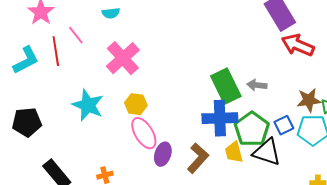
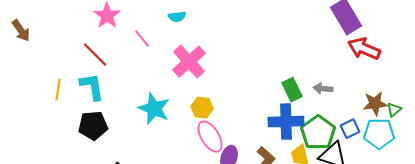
red line: (56, 51) -> (95, 55), moved, turned -36
cyan L-shape: (26, 60) -> (92, 87), moved, turned -72
green rectangle: (226, 86) -> (292, 90), size x0.7

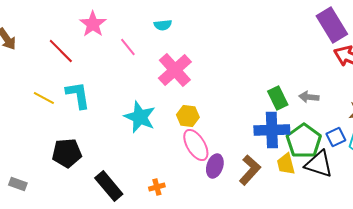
red line: (95, 55) -> (61, 51), moved
yellow line: (58, 90) -> (44, 98), turned -70
black pentagon: (93, 126) -> (67, 153), moved

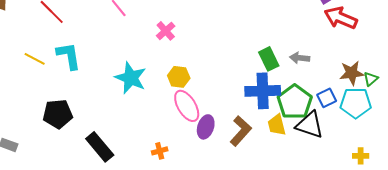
pink cross: (175, 70) -> (166, 31), size x0.6
orange cross: (157, 187) -> (160, 151), moved

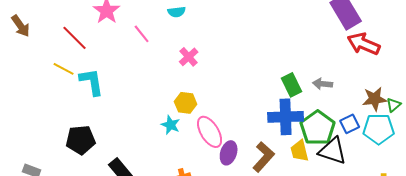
yellow line: (35, 59) -> (64, 69), moved
yellow hexagon: (179, 77) -> (186, 103), moved
cyan star: (131, 78) -> (171, 125), moved, size x0.6

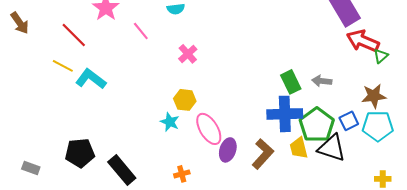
cyan L-shape: (92, 82) -> (91, 79), turned -44
green triangle: (394, 105) -> (381, 56), moved
black pentagon: (81, 140) -> (80, 153), moved

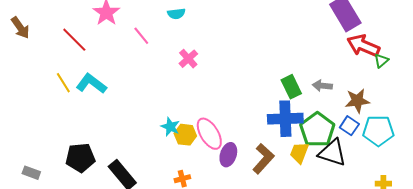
yellow line: (63, 66) -> (63, 83), moved, turned 30
brown star: (374, 96) -> (357, 101), moved
yellow hexagon: (185, 100) -> (185, 135), moved
blue square: (349, 121) -> (349, 126), turned -30
yellow trapezoid: (299, 148) -> (299, 153), turned 35

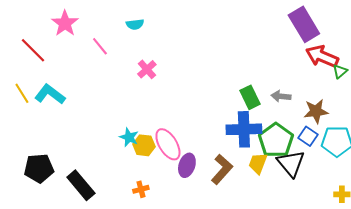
black triangle: (332, 153) -> (291, 163), turned 32

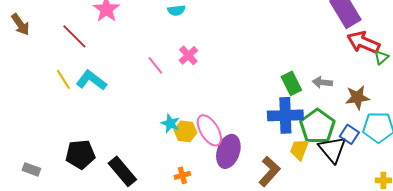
pink line: (100, 46) -> (155, 65), moved
blue square: (308, 136) -> (349, 134), moved
purple ellipse: (187, 165) -> (228, 151), size x1.4
brown L-shape: (222, 169) -> (269, 171), moved

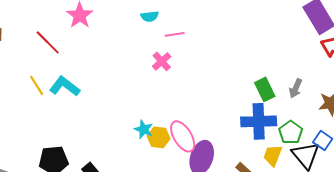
pink line: (155, 65) -> (175, 34), moved, turned -60
gray arrow: (322, 82) -> (296, 88), turned -72
green pentagon: (317, 126) -> (291, 132), size x0.7

